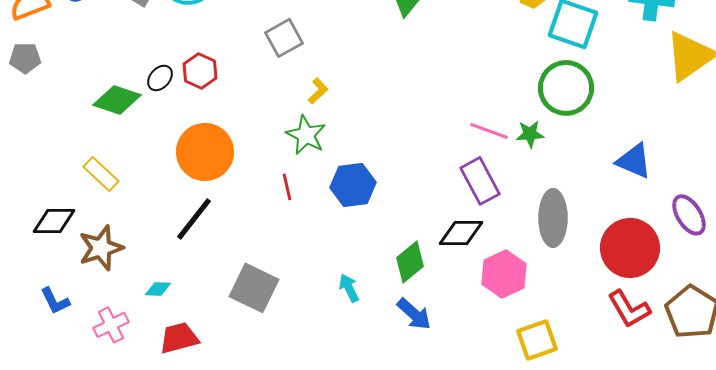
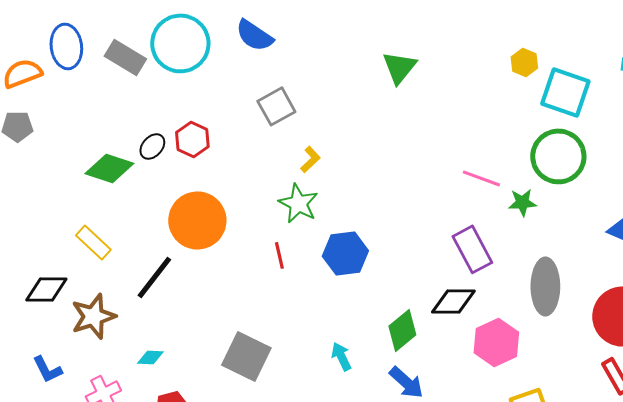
pink line: (489, 131) -> (481, 178), moved
black line: (194, 219) -> (154, 277), moved

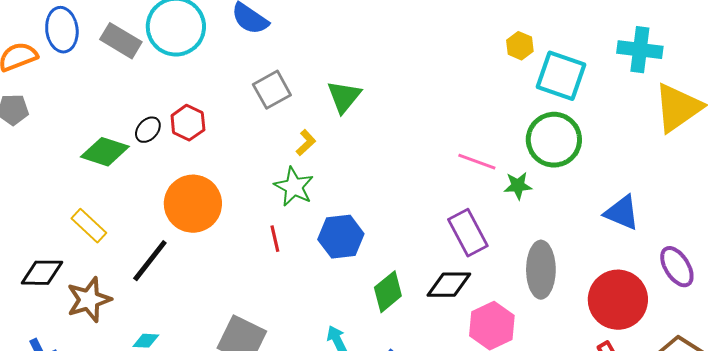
green triangle: (399, 67) -> (344, 97), moved
green diamond: (402, 330) -> (388, 292), moved

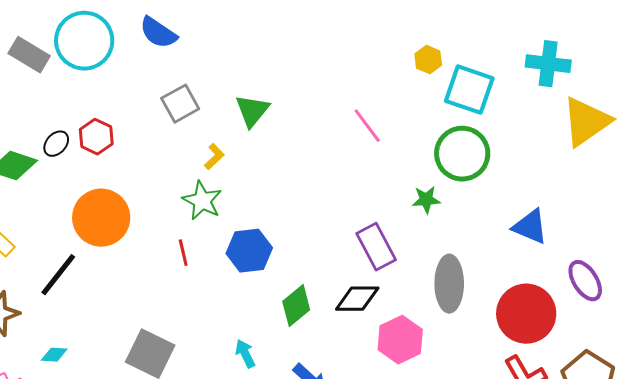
pink line: (477, 162) -> (367, 126), moved, turned 33

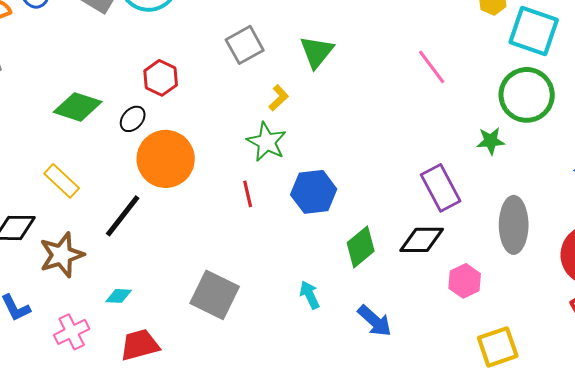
black ellipse: (56, 144) -> (133, 119), moved
pink hexagon: (400, 340) -> (465, 281), size x0.7

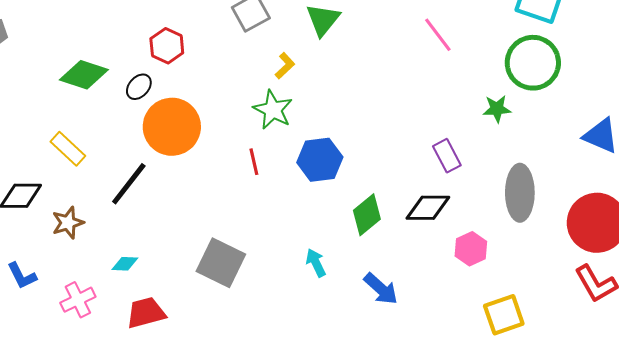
purple rectangle: (441, 188) -> (447, 156), size x0.7
brown star: (62, 255) -> (68, 223), size x0.7

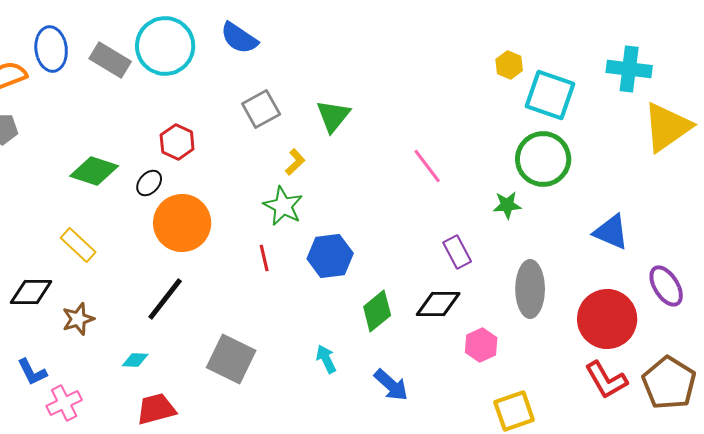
pink line: (438, 35) -> (427, 166), moved
black line: (129, 184) -> (165, 299), moved
pink cross: (78, 300) -> (64, 403), moved

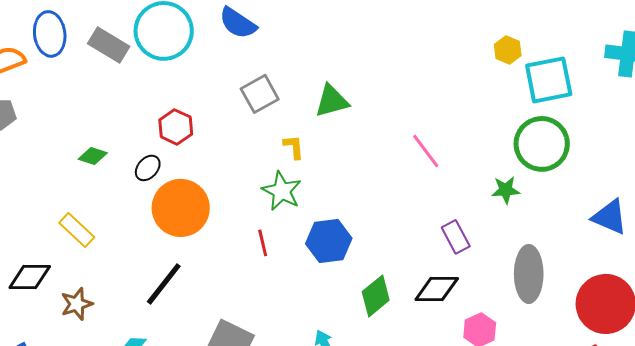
cyan square: (550, 95) -> (549, 80), turned -30
green triangle: (333, 116) -> (332, 101), turned 36
yellow L-shape: (295, 162) -> (294, 147), turned -52
green diamond: (94, 171) -> (93, 156), size x0.6

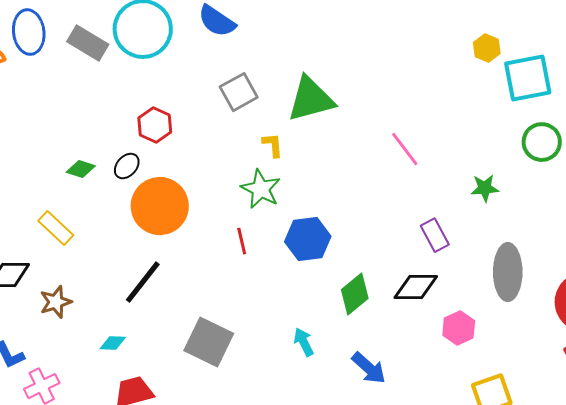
green triangle: (332, 101) -> (311, 99), size x1.4
green circle: (542, 144) -> (542, 142), moved, size x0.7
green diamond: (93, 156) -> (81, 169), moved

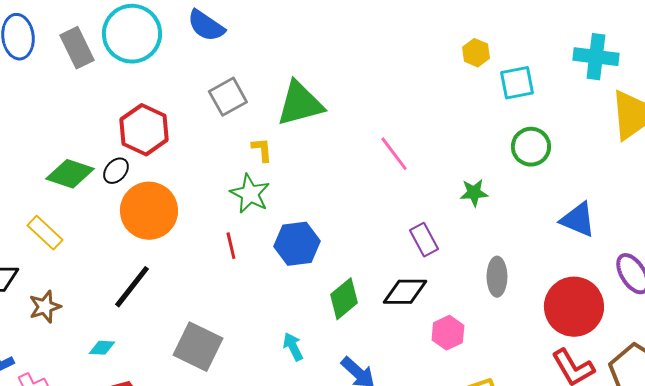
gray rectangle: (88, 43) -> (77, 48), turned 33
cyan square: (528, 78) -> (517, 83), size x0.7
red hexagon: (155, 125) -> (144, 130), size x1.4
green diamond: (81, 169) -> (70, 174), size x1.6
gray ellipse: (508, 272) -> (497, 277), size x0.7

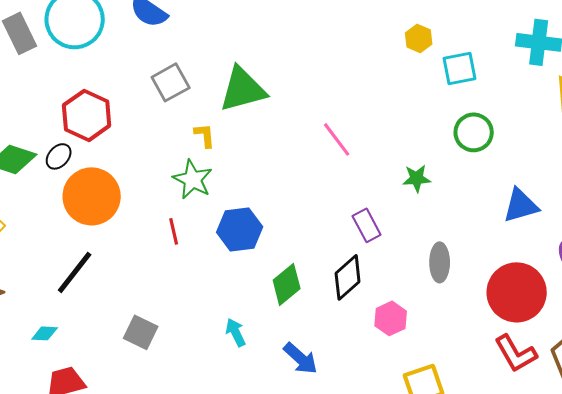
blue triangle: (578, 220) -> (521, 205), turned -39
black diamond: (405, 292) -> (348, 277), turned -42
gray square: (198, 347) -> (141, 332), size x0.7

